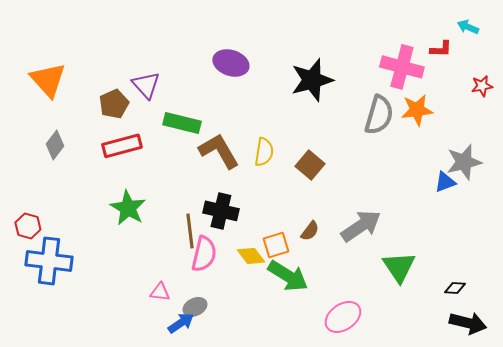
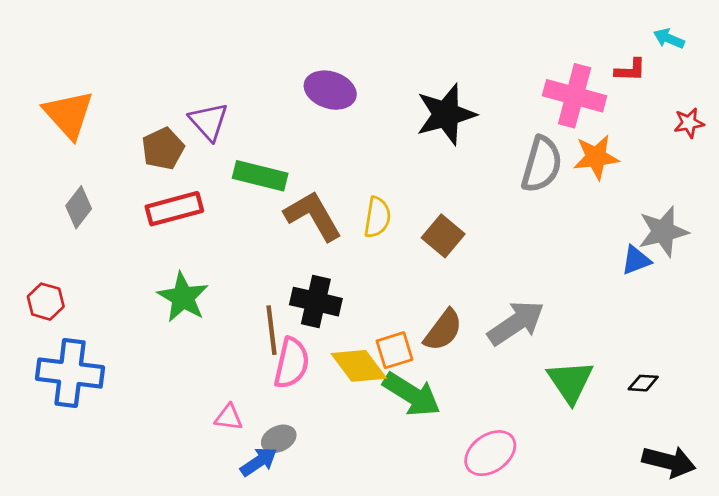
red hexagon: (28, 226) -> (46, 302), moved
brown semicircle: (310, 231) -> (443, 330), size x1.5
yellow diamond: (251, 256) -> (359, 366), size x1.4
black diamond: (455, 288) -> (643, 383), moved

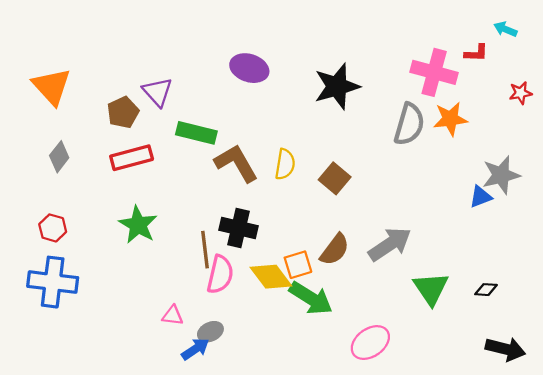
red hexagon: (46, 302) -> (53, 228), moved

